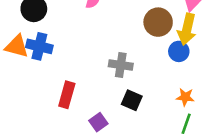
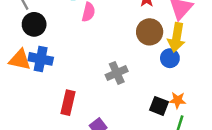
gray cross: (121, 65) -> (117, 73), turned -30
black square: (132, 100) -> (159, 106), moved

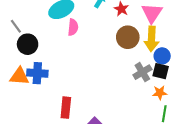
blue circle: (170, 58) -> (162, 56), moved
gray cross: (117, 73) -> (142, 72), moved
black square: (159, 106) -> (161, 71), moved

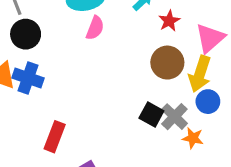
black square: (161, 71) -> (151, 114), moved
gray cross: (142, 72) -> (174, 117), turned -30
orange star: (160, 93) -> (193, 138), moved

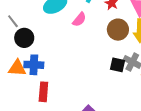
pink semicircle: (95, 28) -> (79, 19), moved, turned 35
red rectangle: (55, 137) -> (43, 92), moved

